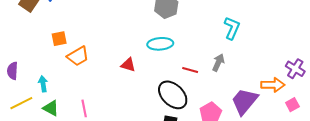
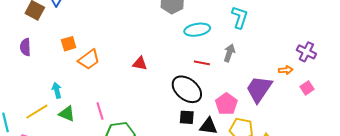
cyan ellipse: (160, 44) -> (197, 30), moved
purple semicircle: (12, 71) -> (25, 47), moved
orange arrow: (273, 85) -> (286, 70), size x0.6

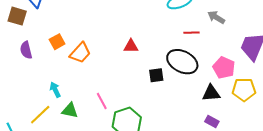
purple semicircle: (25, 47) -> (26, 50), moved
gray arrow: (229, 53) -> (216, 17), turned -66
black square: (187, 117) -> (156, 75), moved

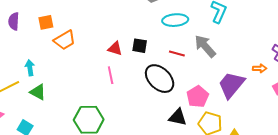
gray arrow: (216, 17) -> (205, 46), size x1.4
black square: (156, 75) -> (140, 46), moved
pink line: (102, 101) -> (111, 75), moved

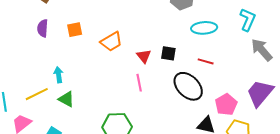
orange trapezoid: (65, 40) -> (111, 42), moved
gray arrow: (205, 46) -> (262, 50), moved
red triangle: (115, 49) -> (144, 56), turned 35

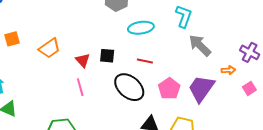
pink pentagon: (226, 105) -> (169, 89), moved

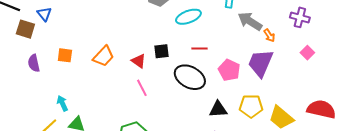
orange square: (12, 39) -> (65, 55), turned 35
orange arrow: (228, 70) -> (269, 35), moved, turned 72

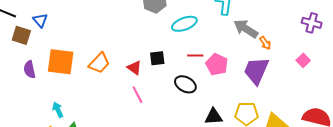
purple cross: (300, 17) -> (312, 23), moved
orange square: (65, 55) -> (61, 62), size x1.8
pink pentagon: (229, 70) -> (217, 64), moved
black ellipse: (190, 77) -> (185, 84), size x0.7

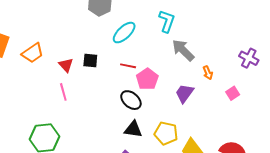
cyan ellipse: (184, 24) -> (124, 33), turned -35
orange arrow: (265, 43) -> (208, 73), moved
purple trapezoid: (256, 71) -> (184, 93), size x0.7
black ellipse: (185, 84) -> (131, 100), moved

